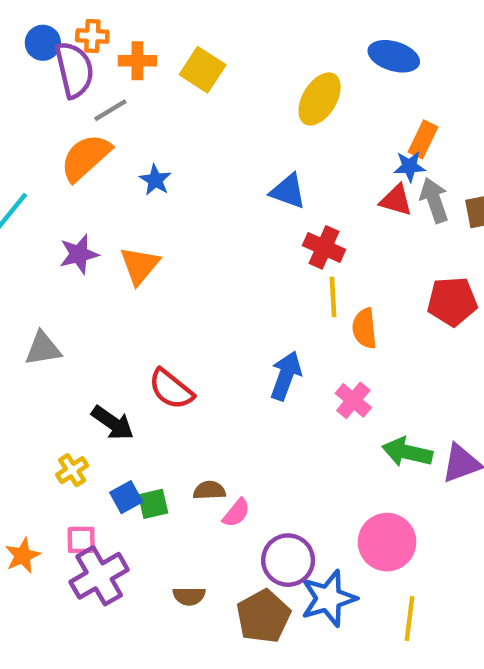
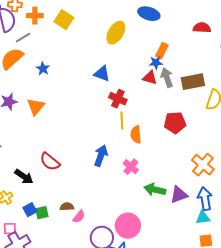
pink circle: (387, 542) -> (128, 226), moved

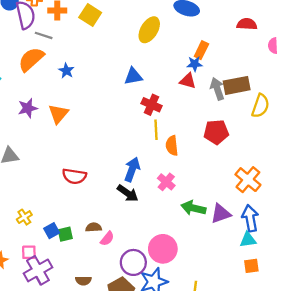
gray line: (23, 38) -> (44, 35), turned 49
blue triangle: (102, 74) -> (133, 76), turned -30
gray arrow: (167, 78) -> (217, 89), moved
red semicircle: (50, 162) -> (74, 176), turned -30
black arrow: (24, 177) -> (128, 193), moved

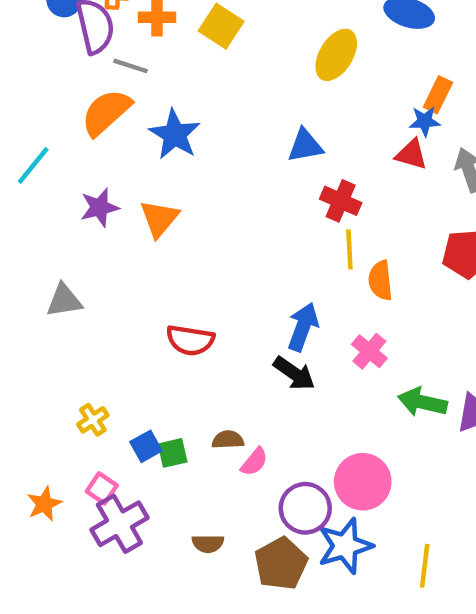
blue star: (66, 71) -> (175, 134), size x1.6
pink square: (29, 252) -> (102, 488), turned 35

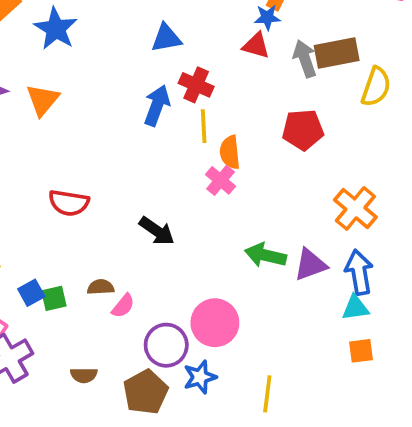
blue arrow: (303, 327) -> (157, 105), moved
pink cross: (369, 351) -> (221, 180), moved
blue star: (345, 546) -> (200, 377), size x0.7

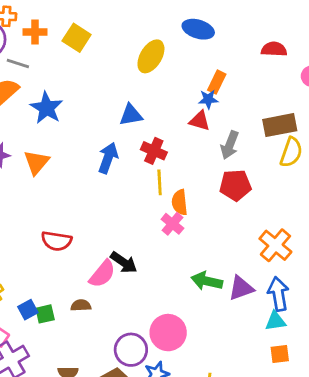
brown rectangle: (337, 53) -> (280, 125), moved
gray arrow: (305, 59) -> (230, 145), moved, turned -140
blue arrow: (157, 105) -> (108, 158), moved
pink semicircle: (123, 306) -> (102, 274), moved, size x1.5

